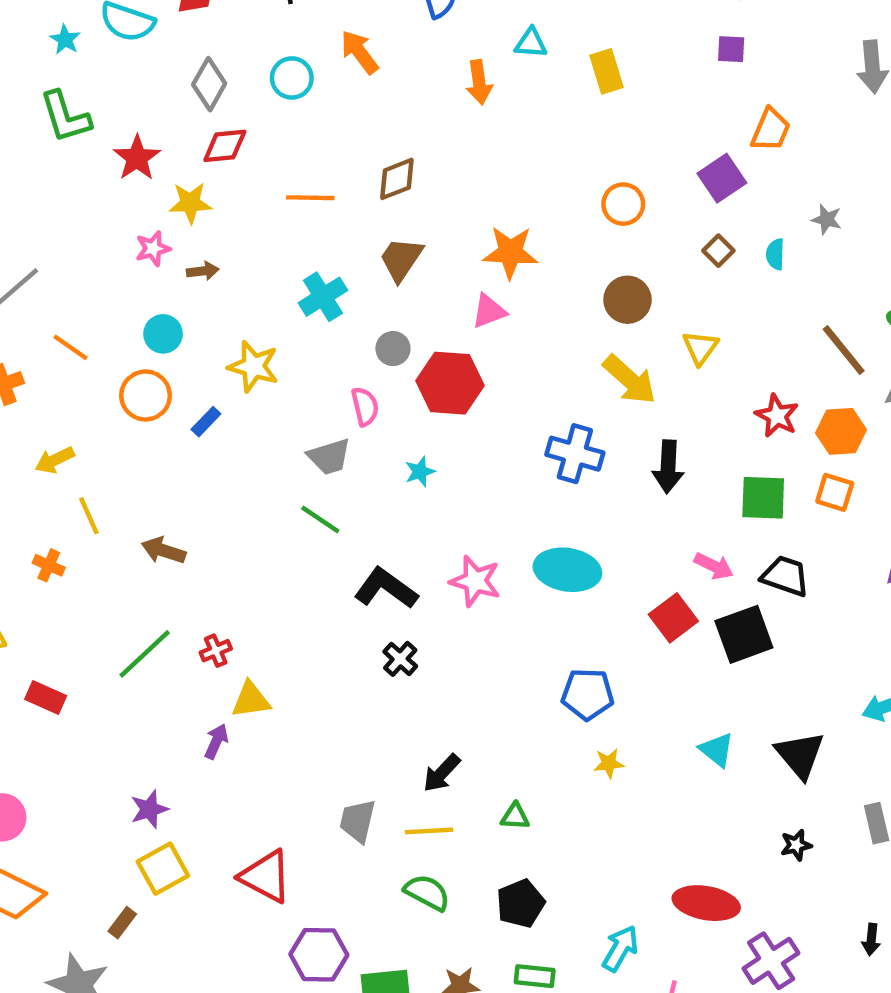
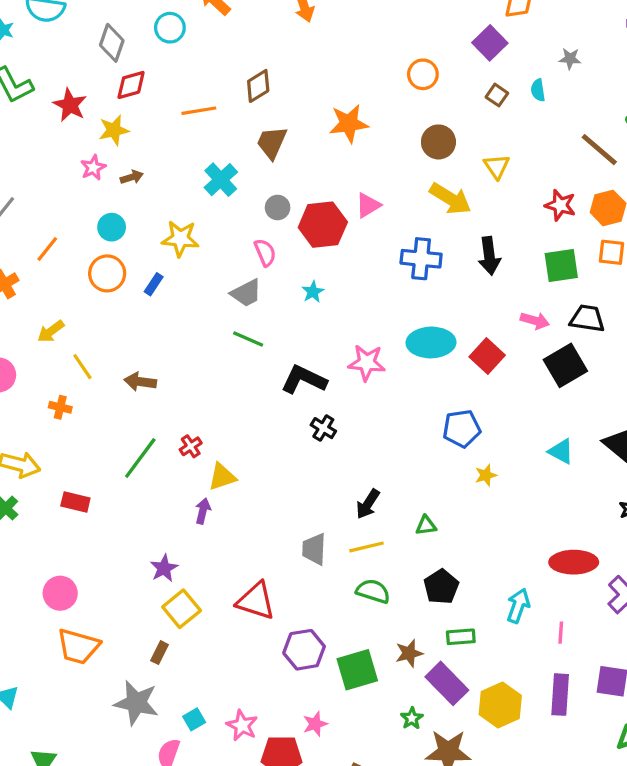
pink triangle: (489, 311) -> (368, 205), moved
orange line: (71, 347) -> (47, 249), turned -76
red square: (673, 618) -> (487, 356), moved

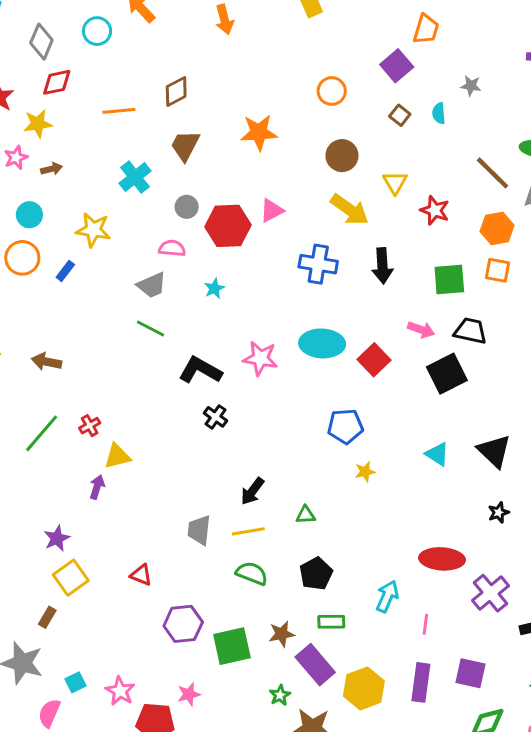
red star: (560, 205) -> (435, 210), moved
pink semicircle: (265, 253) -> (172, 248), turned -65
red triangle: (256, 601) -> (141, 575), size x0.6

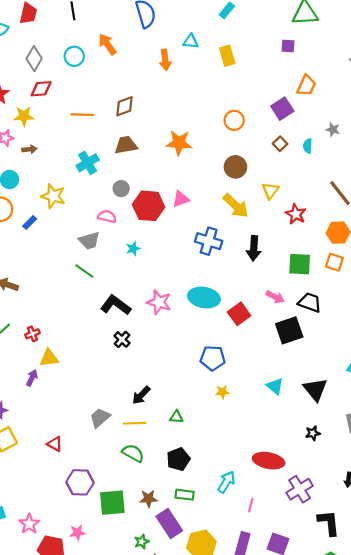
brown trapezoid: (185, 146) -> (126, 145), turned 45
gray trapezoid: (199, 530) -> (100, 418), turned 35

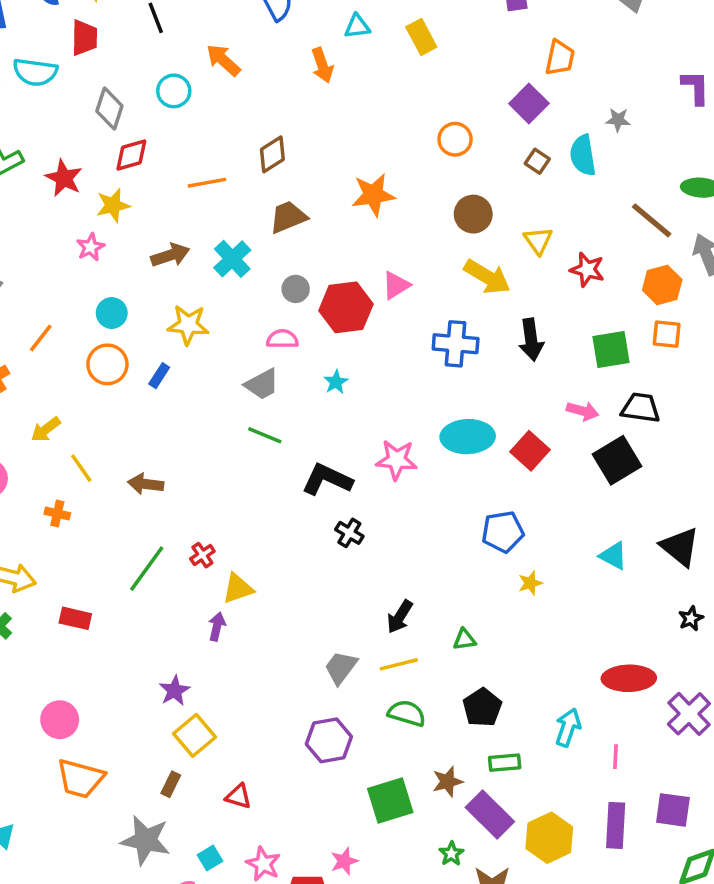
cyan semicircle: (308, 146) -> (583, 155), size x1.6
brown arrow: (29, 149) -> (170, 255), moved, size x1.5
red triangle: (55, 444) -> (238, 796), moved
purple hexagon: (80, 482) -> (329, 740), moved

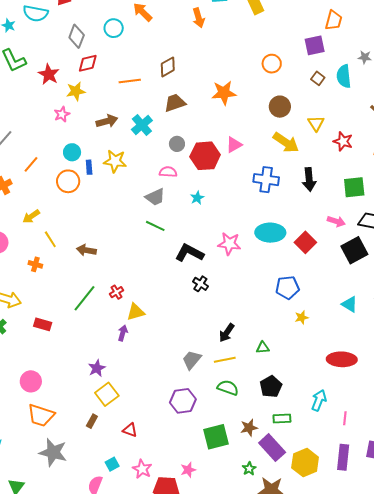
purple square: (529, 103) -> (315, 45), turned 30
blue rectangle: (159, 376) -> (89, 167), moved, turned -40
red ellipse: (629, 678) -> (342, 359), moved
gray star: (146, 840) -> (53, 452), moved

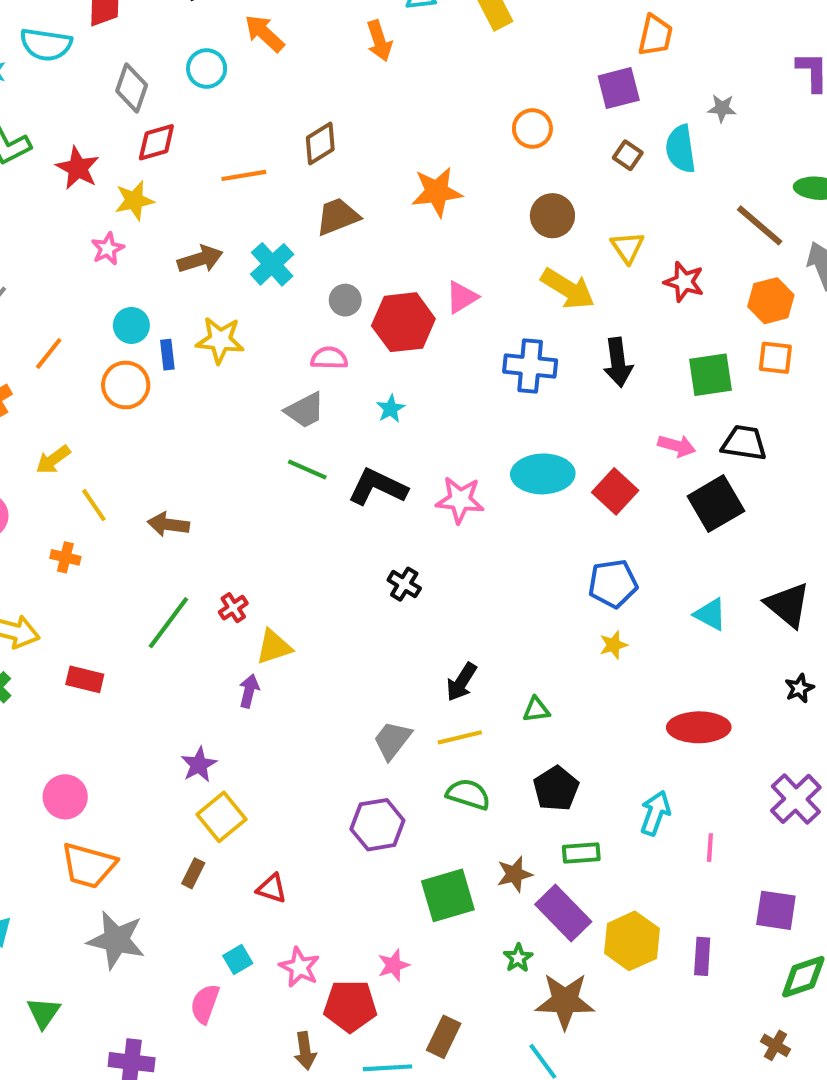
black L-shape: (189, 253) -> (378, 487), moved
blue pentagon: (287, 288) -> (613, 584), moved
purple rectangle: (343, 457) -> (702, 956), moved, size x0.7

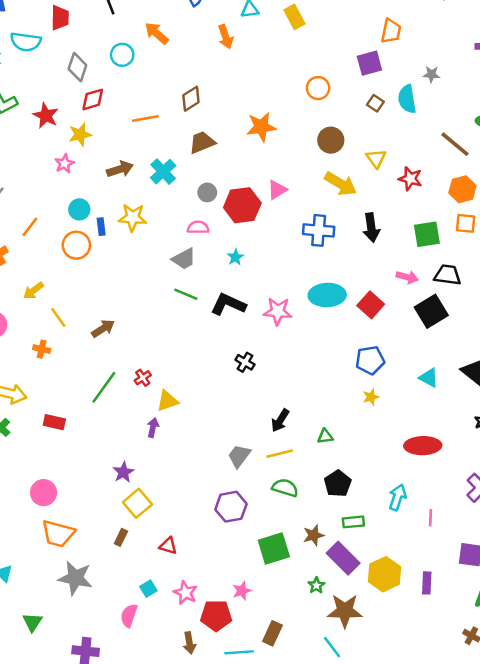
brown arrow: (168, 524) -> (103, 328), turned 140

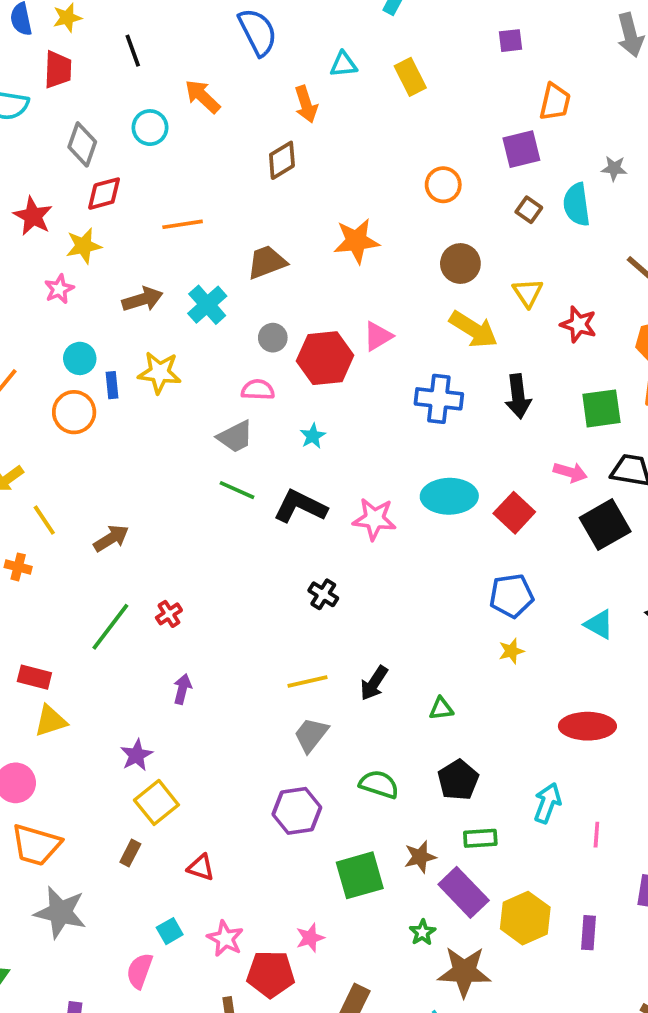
brown diamond: (191, 99) -> (282, 160), moved
yellow triangle: (167, 401) -> (51, 721), moved
yellow line: (280, 454) -> (308, 681), moved

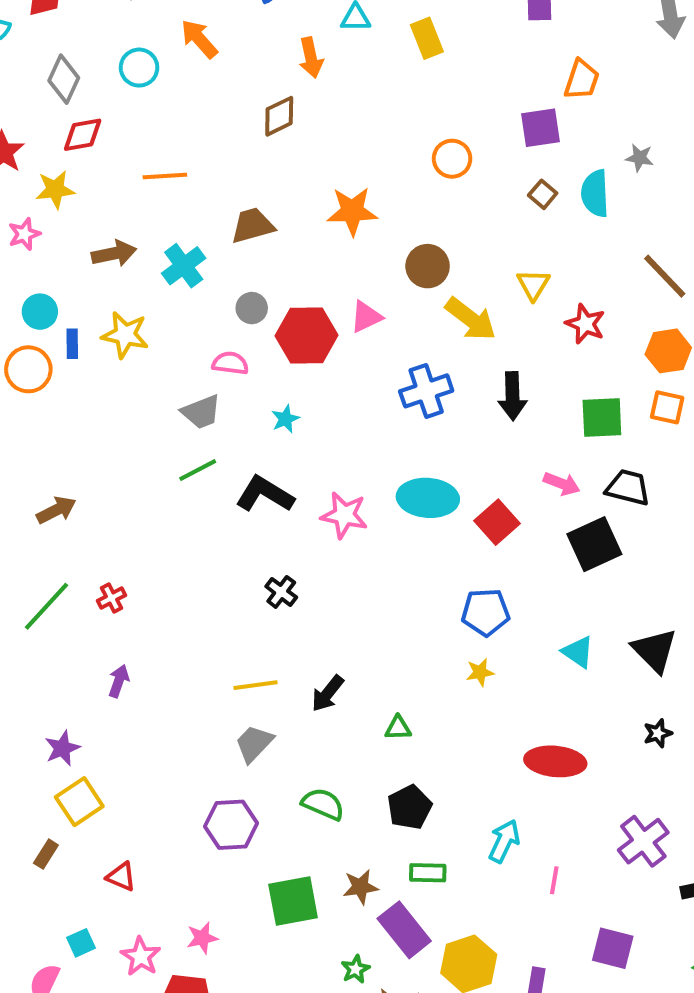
brown circle: (460, 264) -> (428, 266), moved
blue cross: (439, 399) -> (426, 391), turned -30
green line: (237, 490) -> (198, 470), turned -57
pink star: (310, 938) -> (202, 938), moved

